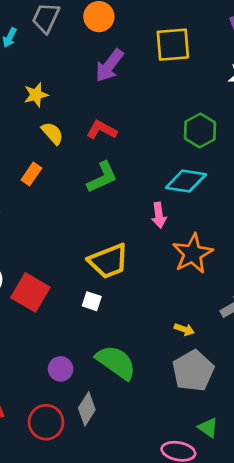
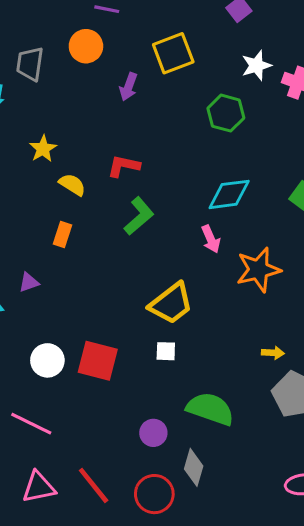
purple arrow: (109, 65) -> (128, 87), moved, size x0.7
green hexagon: (200, 130) -> (226, 113), moved
orange star: (193, 254) -> (258, 270), turned 30

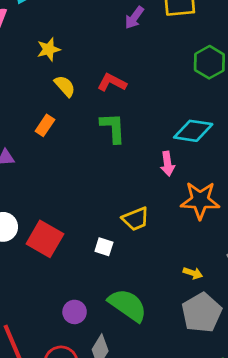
green L-shape: (139, 216) -> (113, 128), turned -68
yellow trapezoid: (171, 303) -> (136, 219), moved, size x0.7

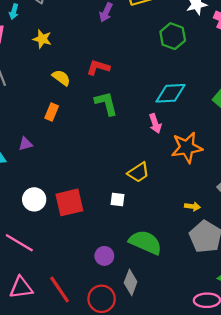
yellow star: (49, 49) -> (42, 39), moved, turned -30
red square: (45, 239) -> (69, 202), turned -32

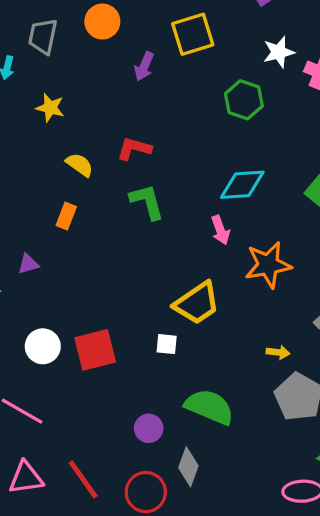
yellow trapezoid: (138, 172) -> (197, 303), size x1.4

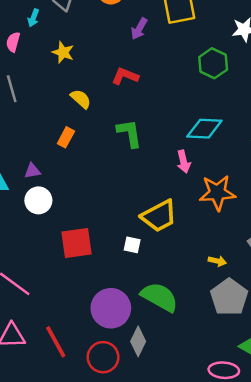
red L-shape: (134, 149) -> (125, 76), moved
white circle: (43, 346) -> (38, 200), moved
purple circle: (149, 428) -> (111, 308), size x1.8

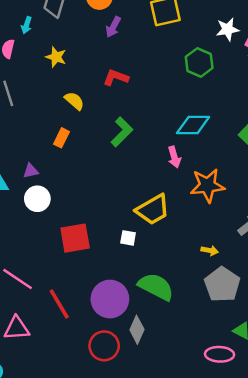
purple arrow: (139, 29) -> (113, 27), moved
green L-shape: (129, 133) -> (122, 132), turned 56
red line: (56, 342) -> (59, 304), moved

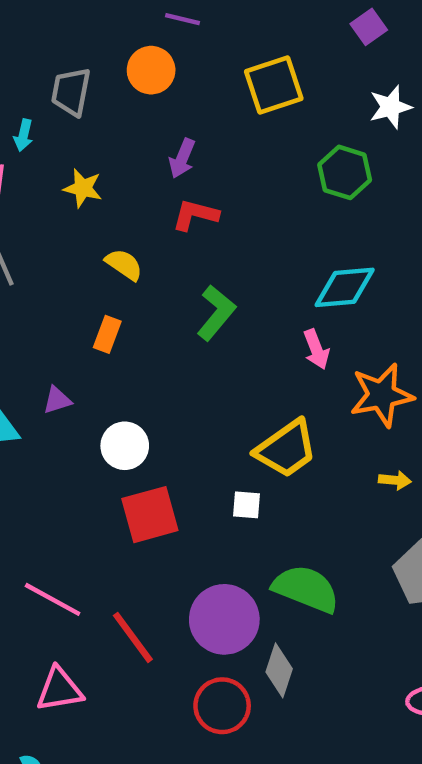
purple arrow: (113, 27) -> (182, 158), moved
white circle: (37, 199) -> (125, 446), moved
yellow arrow: (210, 251) -> (395, 480), moved

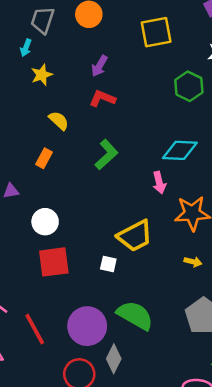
cyan arrow: (23, 135) -> (26, 48), moved
yellow star: (83, 188) -> (42, 75), turned 30

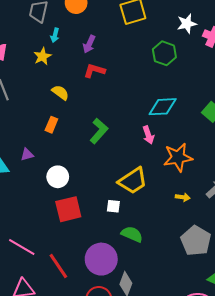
cyan arrow: (26, 48) -> (55, 35), moved
green L-shape: (106, 155) -> (99, 131), moved
green semicircle: (135, 315) -> (132, 234), moved, size x0.7

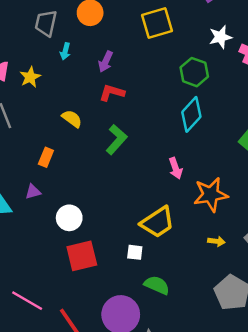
yellow star: (42, 56) -> (30, 77), moved
cyan diamond: (163, 107) -> (191, 114), moved, turned -44
orange rectangle: (51, 125) -> (46, 157), moved
green L-shape: (99, 131) -> (116, 140), moved

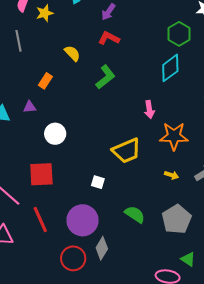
white square: (135, 252) -> (98, 182), moved
red square: (82, 256) -> (41, 174), moved
green semicircle: (157, 285) -> (135, 214), moved

